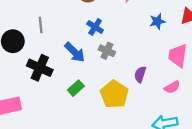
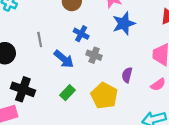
blue star: (157, 21) -> (124, 24), moved, size x1.5
gray line: (41, 25) -> (40, 39), moved
black cross: (40, 68) -> (23, 89), moved

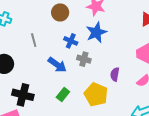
blue star: (124, 24) -> (96, 32), moved
gray line: (40, 39) -> (34, 40), moved

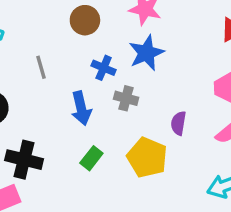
blue arrow: (57, 65) -> (81, 108), turned 42

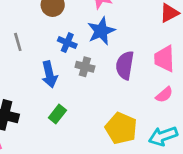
purple semicircle: (178, 123) -> (125, 65), moved, size x1.5
yellow pentagon: (147, 158) -> (121, 128), moved

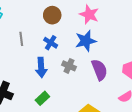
blue cross: (67, 43) -> (51, 43), moved
purple semicircle: (125, 65) -> (99, 70), turned 140

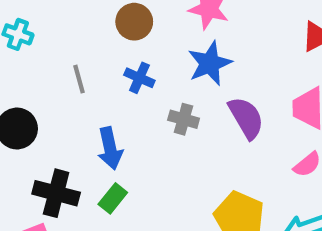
blue arrow: (41, 67) -> (110, 148), moved
green rectangle: (42, 98) -> (113, 198), moved

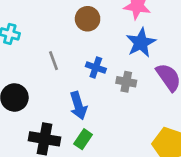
blue cross: (139, 78) -> (96, 68), moved

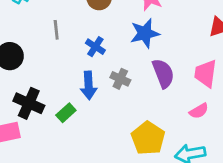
gray cross: (126, 82) -> (120, 79), moved
blue arrow: (78, 106) -> (89, 85), moved

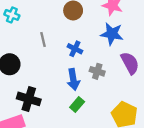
blue star: (145, 33) -> (112, 34), turned 30
green rectangle: (66, 113) -> (77, 105), moved

